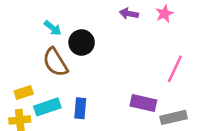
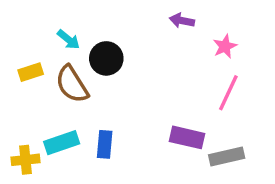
purple arrow: (129, 14) -> (182, 21), moved
pink star: (164, 14) -> (225, 46), moved
yellow rectangle: (24, 92) -> (31, 72), moved

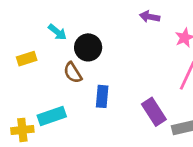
brown semicircle: (72, 84) -> (73, 73), moved, size x0.7
purple rectangle: (187, 137) -> (154, 112), turned 44
blue rectangle: (105, 144) -> (102, 96), moved

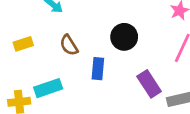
black circle: (88, 47) -> (124, 37), moved
yellow rectangle: (27, 59) -> (23, 44), moved

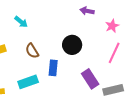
cyan rectangle: (48, 88) -> (28, 82), moved

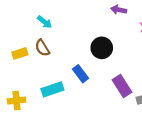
brown semicircle: (32, 51) -> (42, 48), moved
blue rectangle: (53, 68) -> (80, 74), turned -42

